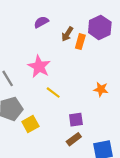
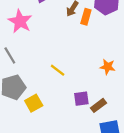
pink star: (39, 67) -> (20, 21), moved
brown rectangle: (74, 139) -> (98, 105), moved

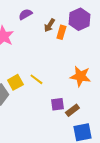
orange star: (108, 67) -> (80, 76), size x1.5
yellow square: (34, 103) -> (15, 82), moved

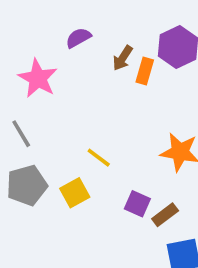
yellow square: (15, 82) -> (75, 193), moved
purple square: (57, 104) -> (137, 204), turned 32

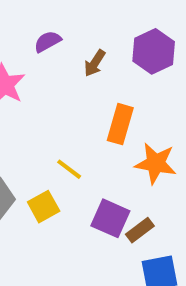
orange rectangle: (145, 71) -> (120, 124), moved, size x1.4
purple square: (137, 204) -> (110, 218), size x1.4

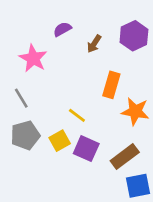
purple square: (110, 218) -> (86, 149), moved
brown rectangle: (140, 230) -> (125, 157), size x1.5

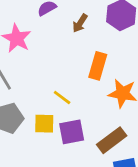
yellow square: (60, 141) -> (44, 124), turned 30
purple square: (86, 149) -> (72, 132), turned -35

